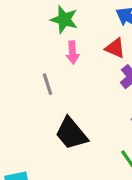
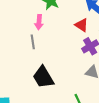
pink arrow: (73, 52) -> (39, 22), moved

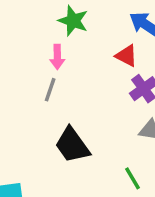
gray line: (33, 42) -> (50, 90), turned 32

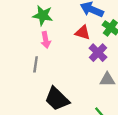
pink arrow: (57, 57) -> (46, 40), moved

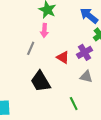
red triangle: (83, 33) -> (63, 57), moved

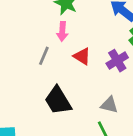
red triangle: (63, 57) -> (82, 56), moved
gray triangle: (86, 77) -> (109, 105), moved

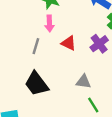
black trapezoid: (58, 101) -> (37, 84), moved
gray triangle: (109, 105) -> (83, 82), moved

